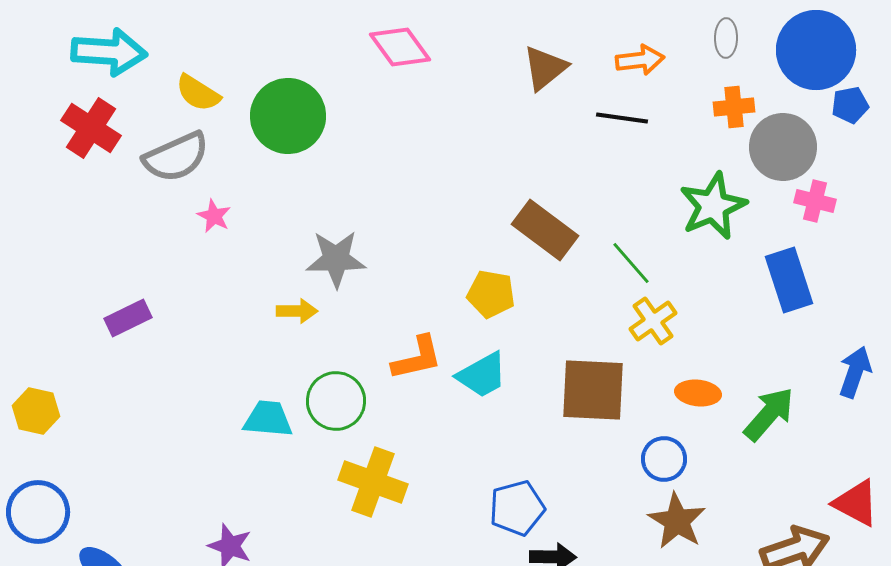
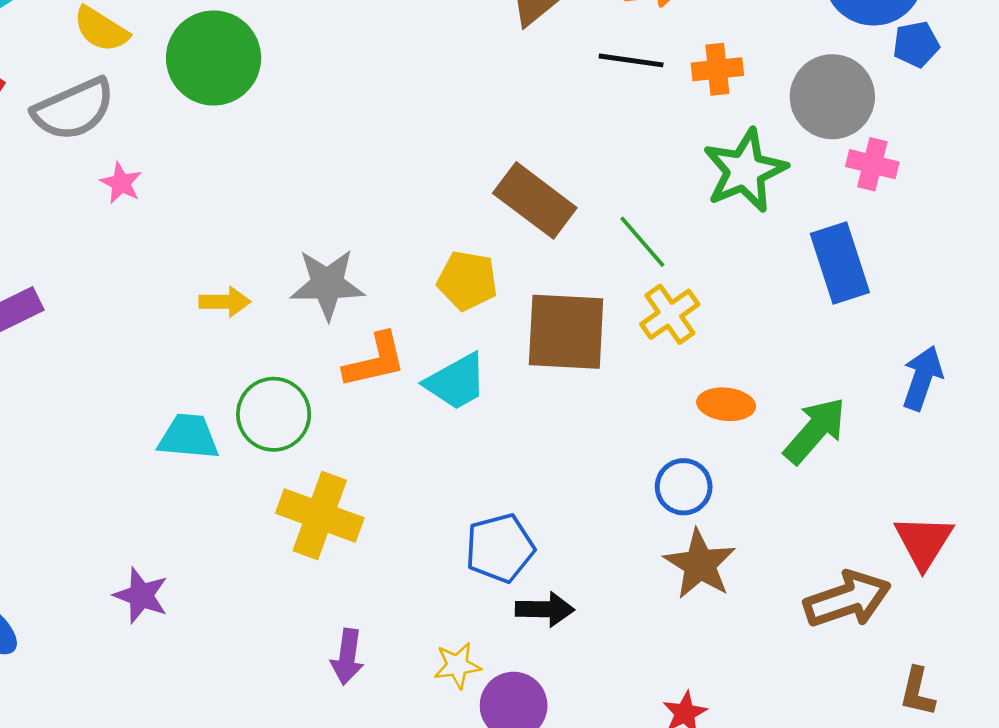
orange cross: (734, 107) -> (717, 69), moved
gray star: (336, 259) -> (327, 284), moved
brown square: (593, 390) -> (566, 332), moved
red triangle: (856, 503) -> (924, 542), turned 34

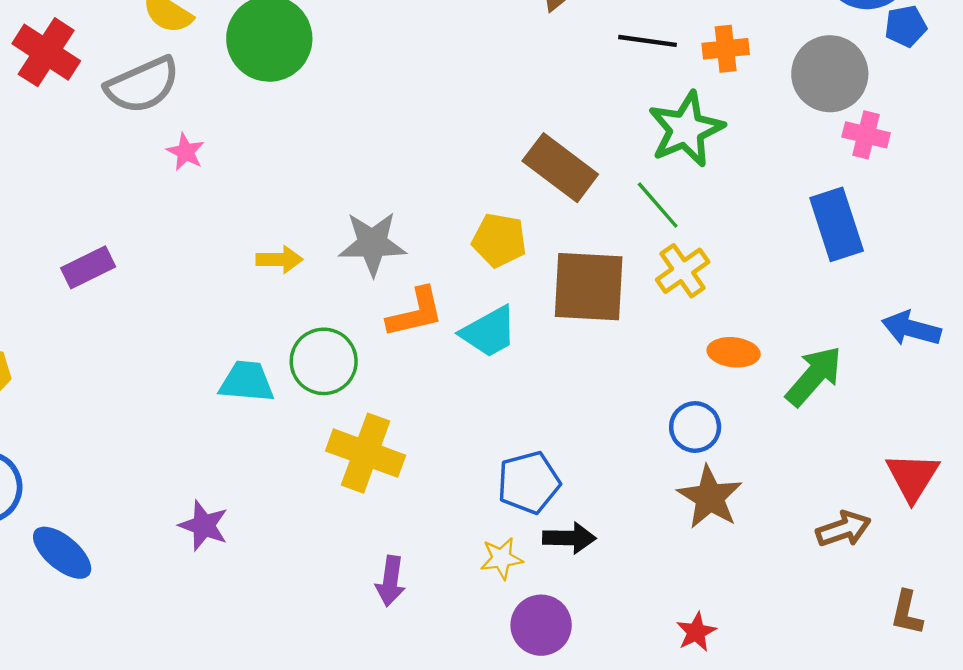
green star: (745, 170) -> (686, 129), moved
blue arrow: (922, 378) -> (911, 329), turned -94
brown arrow: (847, 599) -> (843, 529), size x0.7
yellow star: (457, 666) -> (501, 558), moved

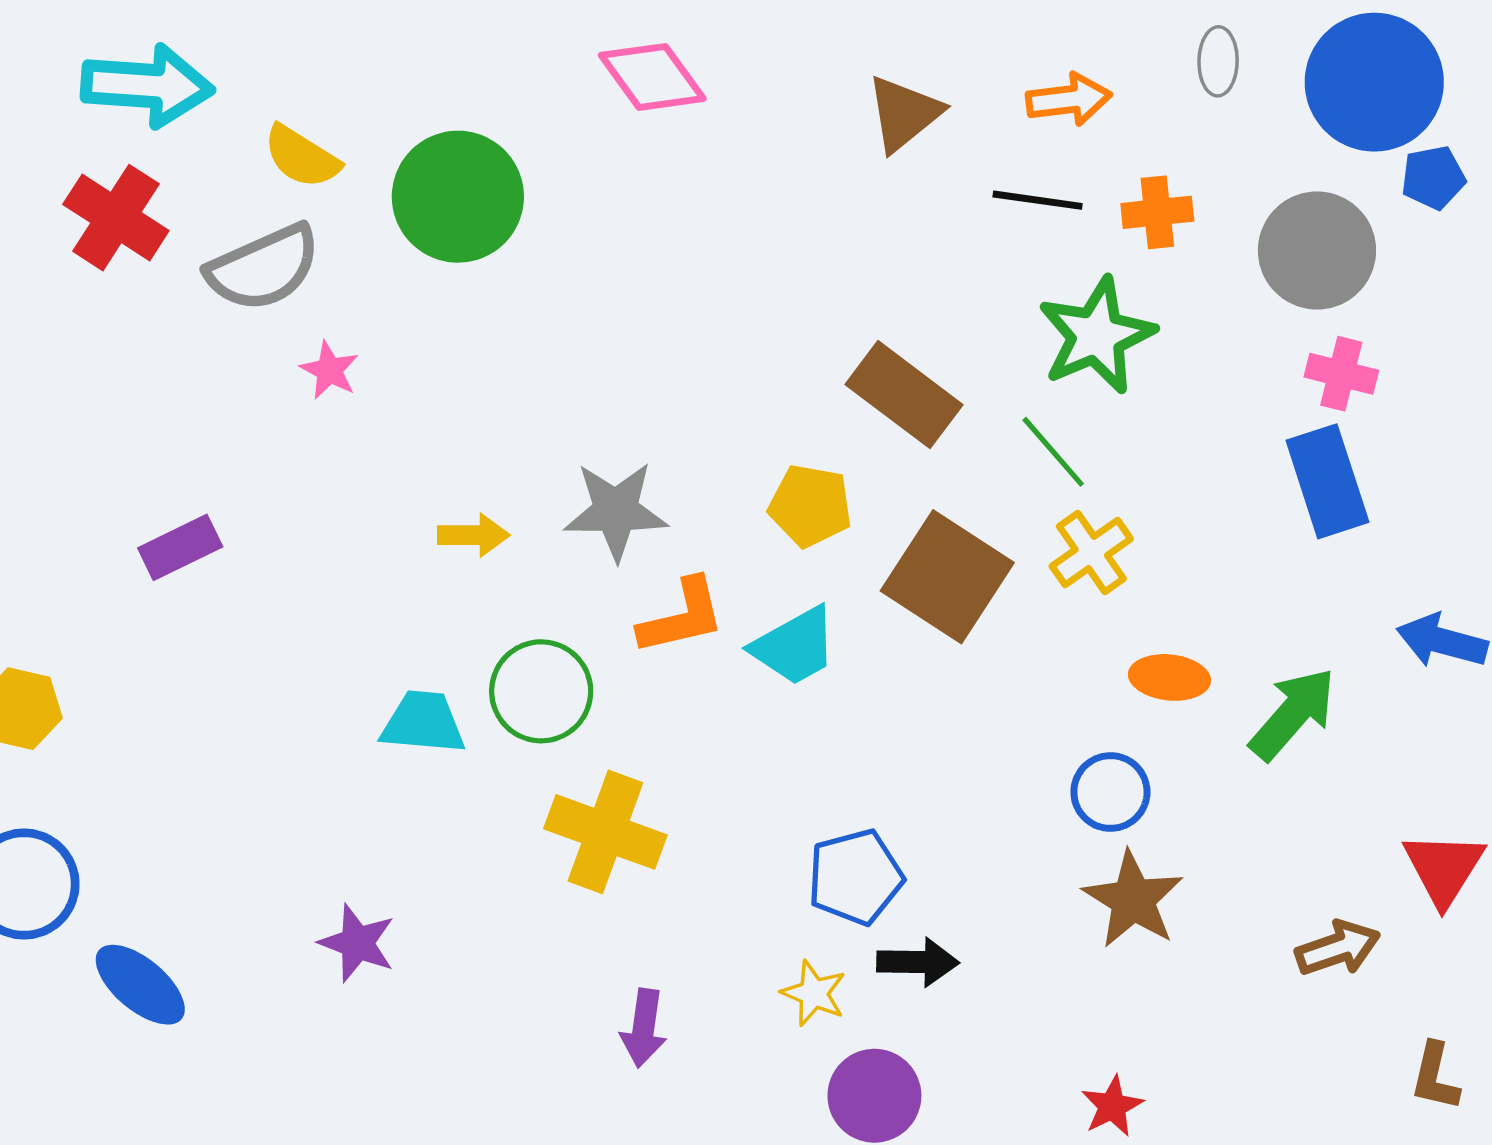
pink cross: (866, 135) -> (1341, 374), moved
brown square: (589, 287) -> (947, 577), turned 30
yellow star: (501, 558) -> (814, 993), turned 30

